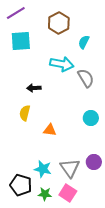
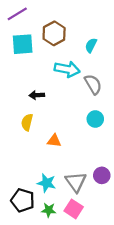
brown hexagon: (59, 23) -> (54, 33), moved
cyan circle: (91, 118) -> (95, 119), moved

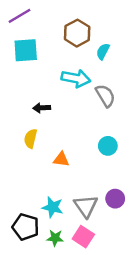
brown hexagon: (54, 33) -> (77, 33), moved
cyan circle: (95, 119) -> (108, 146), moved

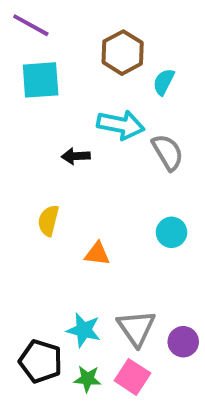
purple line: (20, 16) -> (31, 25), turned 60
black arrow: (42, 108) -> (76, 156), moved
purple circle: (115, 199) -> (183, 342), moved

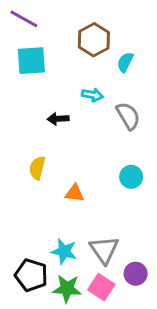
cyan arrow: (121, 125) -> (92, 95), size x0.6
purple circle: (183, 342) -> (136, 274), moved
green star: (87, 379) -> (67, 289), size x1.4

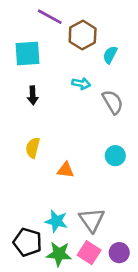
purple line: (24, 19) -> (50, 17), moved
black arrow: (58, 119) -> (33, 95), moved, turned -90
purple circle: (136, 274) -> (119, 253), moved

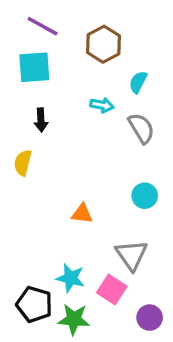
purple line: (50, 17) -> (43, 26), moved
cyan semicircle: (110, 55) -> (138, 82), moved
yellow semicircle: (33, 148) -> (23, 163), moved
gray triangle: (92, 220) -> (131, 255), moved
pink square: (89, 253) -> (112, 290), moved

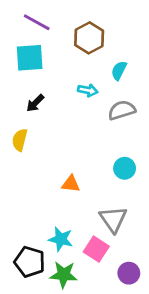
black arrow: (41, 120) -> (35, 103), turned 48
gray semicircle: (141, 128) -> (122, 110), turned -76

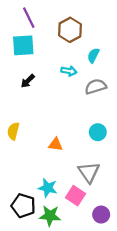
purple line: (37, 22) -> (29, 18), turned 35
yellow semicircle: (20, 140) -> (13, 131), moved

